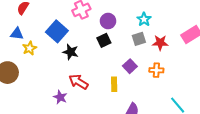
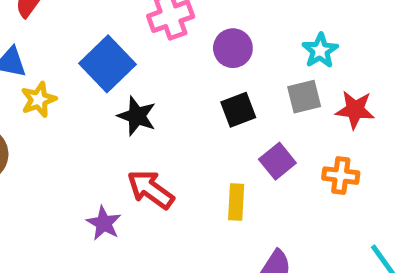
black square: (104, 40) -> (238, 110), moved

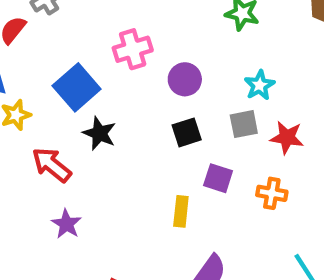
purple square: (277, 161) -> (218, 178), turned -36
red arrow: (151, 189) -> (52, 165), moved

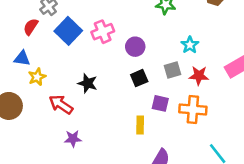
cyan star: (260, 85) -> (190, 45), moved
blue square: (77, 87) -> (68, 31), moved
orange cross: (272, 193) -> (193, 109), size x1.5
purple star: (66, 224) -> (73, 139), turned -30

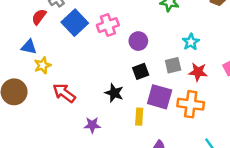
black star: (88, 83) -> (114, 93), moved
purple square: (160, 103) -> (160, 97), size x1.5
purple star: (73, 139) -> (92, 125), moved

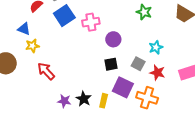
gray square: (173, 65) -> (138, 64), turned 32
black star: (114, 93) -> (84, 99), moved

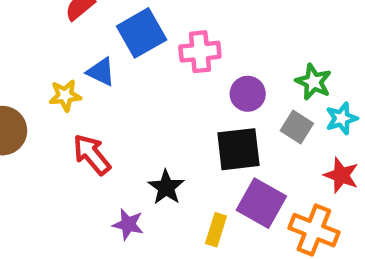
green star: (144, 12) -> (313, 82), moved
blue triangle: (24, 29) -> (101, 72), moved
black square: (111, 64) -> (238, 149), size x1.5
gray square: (138, 64) -> (297, 127), moved
black star: (84, 99) -> (166, 187), moved

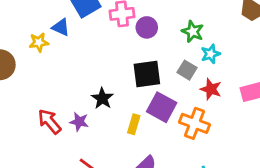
purple circle: (248, 94) -> (147, 27), moved
gray square: (297, 127) -> (187, 70), moved
red arrow: (92, 155) -> (50, 121), moved

